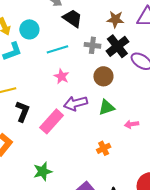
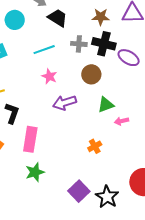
cyan circle: (29, 29) -> (15, 20), moved
black cross: (117, 46) -> (104, 44), turned -35
green triangle: (107, 107) -> (106, 105), moved
pink rectangle: (52, 121) -> (30, 139), moved, turned -30

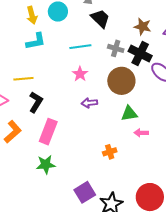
brown circle: (91, 74) -> (121, 81), size x1.4
purple arrow: (65, 103) -> (89, 103), size x0.7

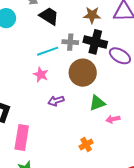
cyan line: (80, 47) -> (48, 51), moved

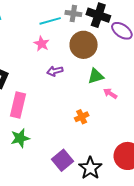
pink arrow: (113, 119) -> (110, 94), turned 40

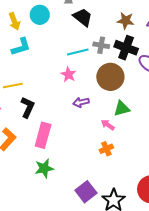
pink arrow: (110, 94) -> (108, 125), moved

